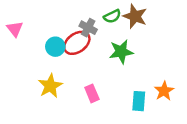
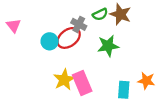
yellow star: (50, 86) -> (64, 80), moved
orange star: (164, 91) -> (146, 81), turned -30
pink rectangle: (92, 93) -> (82, 83), size x1.5

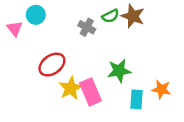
red ellipse: (69, 38) -> (52, 65), moved
cyan circle: (50, 41) -> (36, 15), moved
green star: (108, 46) -> (119, 71), moved

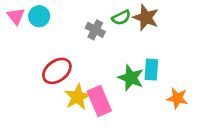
pink triangle: (15, 28) -> (16, 16), moved
green star: (119, 71) -> (131, 78), turned 30
cyan rectangle: (137, 99) -> (151, 70), moved

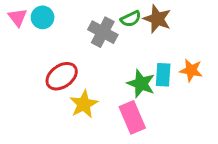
gray cross: (95, 30) -> (103, 32), size x1.4
orange star: (177, 98) -> (191, 70), moved
pink rectangle: (99, 101) -> (132, 117), moved

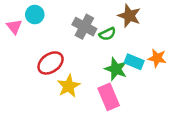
pink triangle: (18, 17) -> (14, 27), moved
green semicircle: (131, 19) -> (107, 34), moved
cyan rectangle: (163, 75) -> (134, 62), turned -72

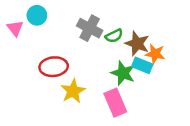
brown star: (129, 16) -> (137, 44), moved
orange star: (157, 58) -> (155, 54), moved
red ellipse: (51, 63) -> (54, 67), turned 30

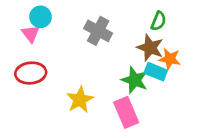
pink triangle: (15, 28) -> (31, 34), moved
green semicircle: (114, 36) -> (159, 21), moved, turned -42
red ellipse: (54, 67) -> (31, 73), moved

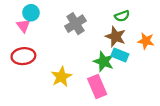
green semicircle: (159, 21) -> (122, 16), turned 48
gray cross: (98, 31) -> (75, 24), turned 30
orange star: (170, 59) -> (146, 41), moved

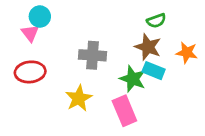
gray cross: (75, 24) -> (93, 55), moved, turned 36

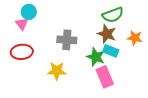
green semicircle: (156, 21) -> (113, 15), size x1.5
yellow star: (79, 98) -> (57, 71), turned 30
pink rectangle: (124, 111) -> (105, 77), moved

